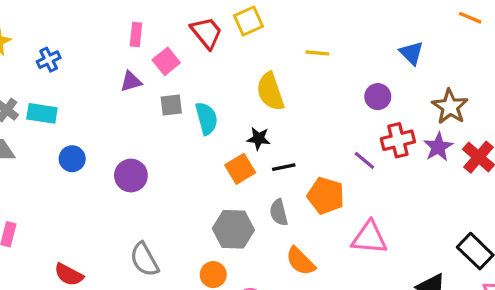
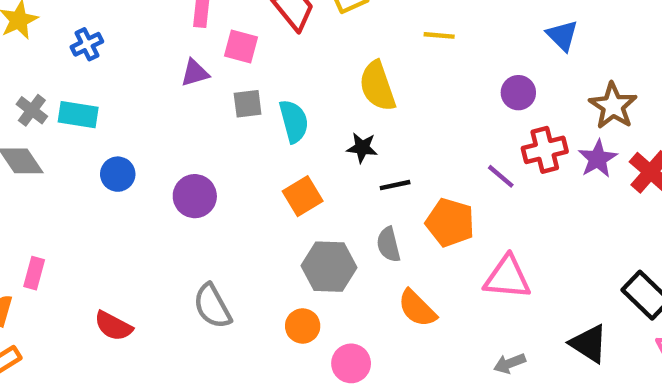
pink square: (166, 61) -> (241, 46), turned -36
orange square: (240, 169) -> (303, 196), moved

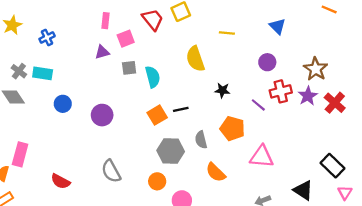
blue triangle: (562, 35) -> (277, 26), moved
pink square: (241, 46) -> (126, 39), turned -36
black star: (362, 148) -> (222, 90), moved
black line: (395, 185) -> (181, 109), moved
pink rectangle: (34, 273) -> (20, 154), size x1.5

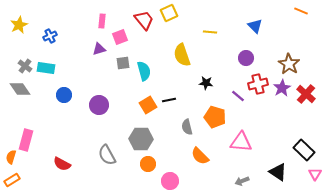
gray hexagon: (171, 151) -> (141, 139), moved

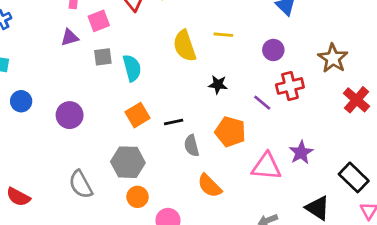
yellow line: (210, 32) -> (223, 35), moved
purple star: (282, 88) -> (301, 153), moved
black line: (169, 100) -> (174, 122), moved

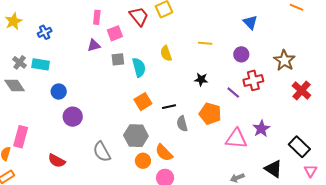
yellow semicircle: (185, 46) -> (166, 53), moved, size x0.7
purple circle: (70, 115) -> (73, 117), moved
orange semicircle: (210, 186) -> (164, 153), moved

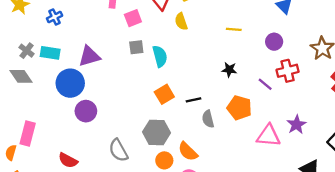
purple triangle: (94, 45) -> (89, 56), moved, size x1.5
yellow semicircle: (166, 53) -> (181, 21), moved
blue circle: (59, 92) -> (70, 83), size x1.6

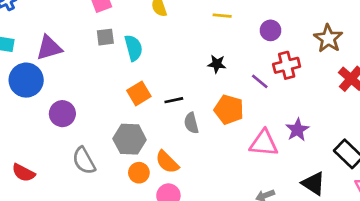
purple circle: (86, 111) -> (62, 114), moved

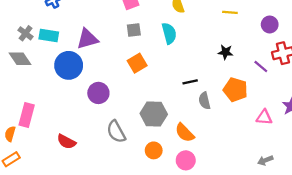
cyan semicircle: (134, 48) -> (169, 33), moved
orange square: (139, 93) -> (137, 63), moved
pink triangle: (264, 143) -> (264, 117), size x0.7
orange circle: (139, 173) -> (154, 150), moved

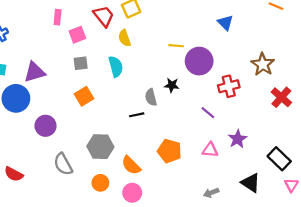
purple circle: (270, 24) -> (199, 61), moved, size x1.6
purple line: (261, 66) -> (208, 113), moved
orange pentagon: (235, 90) -> (169, 151), moved
gray semicircle: (204, 101) -> (151, 97), moved

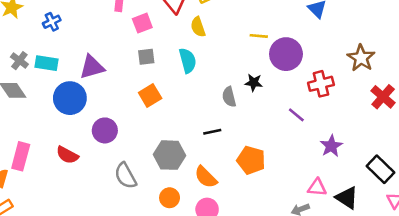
black line: (137, 115) -> (212, 132), moved
pink triangle: (210, 150) -> (317, 187), moved
red semicircle: (14, 174) -> (67, 155), moved

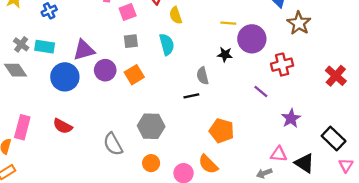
brown star: (361, 58) -> (299, 23), moved
black star: (254, 83) -> (225, 55), moved
purple circle: (105, 130) -> (105, 70), moved
black line: (212, 132) -> (191, 96), moved
orange semicircle: (206, 177) -> (208, 164), moved

